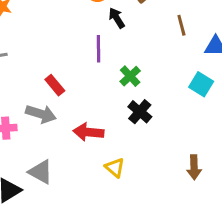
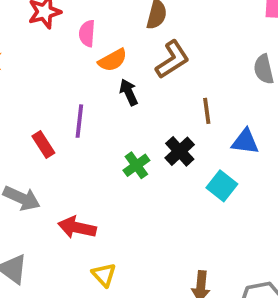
purple line: (98, 49) -> (79, 121), moved
red rectangle: (55, 85) -> (43, 144), moved
black cross: (140, 112) -> (180, 151), moved

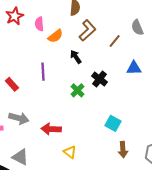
black arrow: (129, 92) -> (76, 57), moved
brown line: (207, 111) -> (115, 41), moved, turned 56
red rectangle: (43, 144) -> (12, 84), moved
cyan square: (222, 186) -> (113, 123), moved

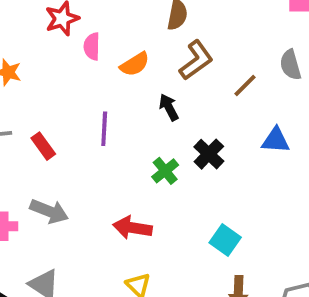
pink semicircle: (39, 24) -> (92, 46), moved
red arrow: (51, 129) -> (132, 228), moved

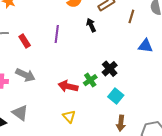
brown line: (245, 86) -> (131, 16), turned -32
black cross: (209, 154) -> (110, 69), moved
green cross: (165, 171) -> (90, 80), moved

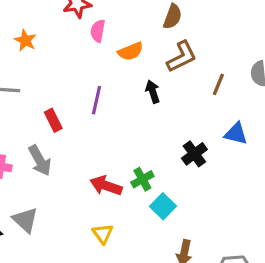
red rectangle: (25, 41) -> (53, 120), moved
black cross: (110, 69) -> (194, 154), moved
gray arrow: (25, 75) -> (40, 160), turned 30
cyan square: (116, 96) -> (163, 206), moved

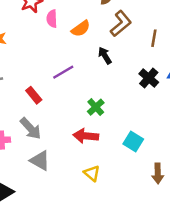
purple line: (96, 100) -> (63, 72), turned 60
black cross: (194, 154) -> (149, 78), moved
green cross: (142, 179) -> (96, 107), moved
gray triangle: (25, 220) -> (40, 161), moved

